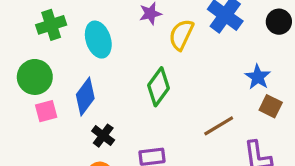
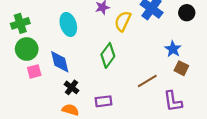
green cross: (51, 25) -> (20, 23), moved
blue diamond: (85, 96) -> (60, 62), turned -50

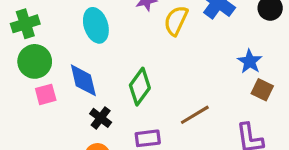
green diamond: (108, 55) -> (140, 87), moved
brown line: (147, 81) -> (195, 115), moved

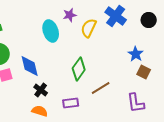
cyan ellipse: (96, 25) -> (51, 31), moved
green diamond: (140, 87) -> (79, 69), moved

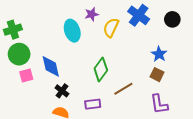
brown square: (144, 72) -> (157, 75), moved

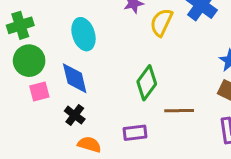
cyan ellipse: (72, 31) -> (84, 34), moved
brown line: (123, 89) -> (179, 111), turned 30
black cross: (62, 91) -> (75, 115), moved

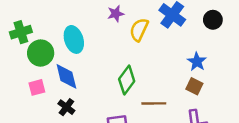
green circle: (29, 61) -> (41, 53), moved

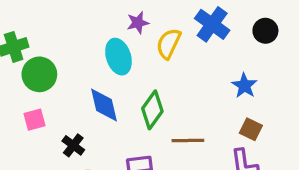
cyan ellipse: (74, 39) -> (118, 57), moved
blue diamond: (66, 76) -> (104, 105), moved
brown square: (194, 86) -> (251, 129), moved

